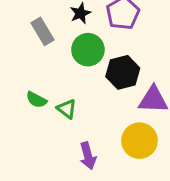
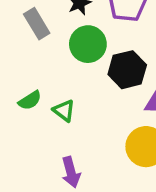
green semicircle: (36, 100) -> (30, 100), turned -60
purple arrow: (88, 156) -> (71, 172), moved

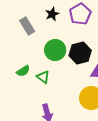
green circle: (88, 44) -> (55, 50), moved

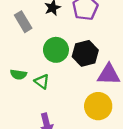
green semicircle: (23, 71) -> (18, 74), turned 40

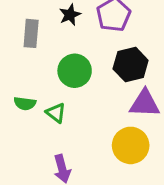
gray rectangle: (23, 22) -> (31, 33), turned 36
black hexagon: (85, 53) -> (131, 65), moved

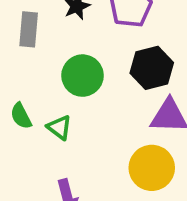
green semicircle: (25, 103) -> (21, 116), turned 55

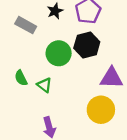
gray rectangle: (29, 29) -> (26, 25), turned -66
black hexagon: (152, 68) -> (87, 45), moved

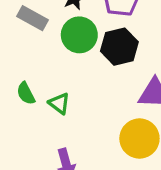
green circle: (59, 53) -> (79, 35), moved

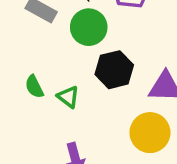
black hexagon: (119, 47) -> (114, 70), moved

